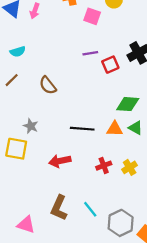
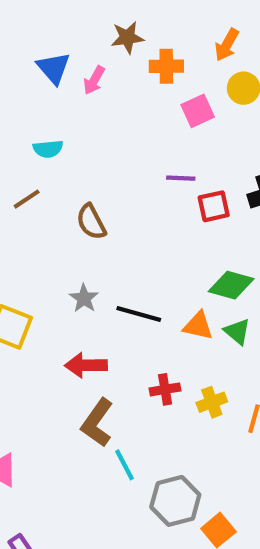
pink square: (92, 16) -> (198, 111), turned 35
gray star: (31, 126) -> (84, 298), moved
brown L-shape: (59, 208) -> (97, 423), moved

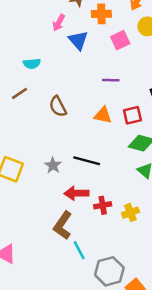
blue triangle: (54, 68) -> (78, 40), moved
red square: (214, 206) -> (132, 115), moved
gray star: (84, 298) -> (53, 165), moved
orange triangle: (198, 326) -> (103, 115), moved
red arrow: (86, 365) -> (77, 193), moved

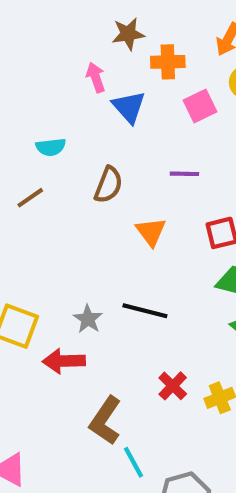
pink arrow: (59, 23) -> (96, 77), turned 133
brown semicircle: (58, 107) -> (108, 185), moved, turned -130
orange triangle: (103, 115) -> (151, 232), moved, turned 42
red arrow: (77, 193) -> (64, 361), moved
red cross: (103, 205) -> (173, 386), turned -35

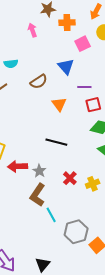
blue triangle: (129, 107) -> (66, 67), moved
purple line: (184, 174) -> (84, 87), moved
brown semicircle: (108, 185) -> (39, 82), turned 36
gray star: (88, 319) -> (39, 171), moved

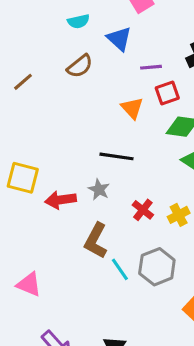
cyan semicircle: (11, 64) -> (78, 21), moved
orange triangle: (59, 104) -> (132, 108), moved
gray star: (39, 171) -> (99, 189), moved
gray hexagon: (76, 232) -> (157, 267), moved

